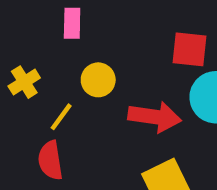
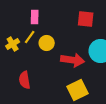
red square: (190, 49) -> (86, 19), moved
yellow line: (61, 117) -> (30, 37), moved

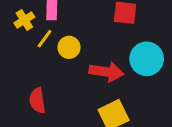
yellow cross: (13, 44) -> (24, 20), moved

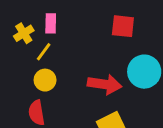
yellow circle: (69, 47) -> (45, 80), moved

